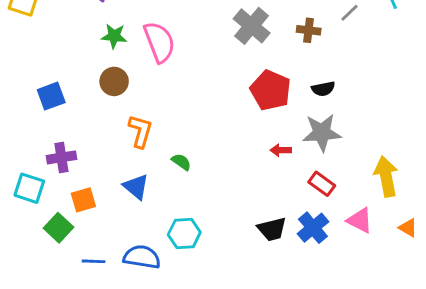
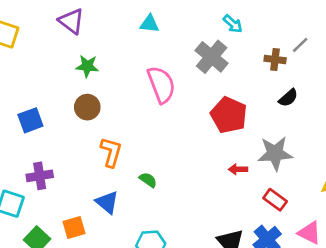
brown cross: (309, 30) -> (275, 60), moved
pink semicircle: (159, 42) -> (161, 85), moved
black semicircle: (323, 89) -> (288, 98), moved, turned -30
orange square: (83, 200) -> (74, 227), moved

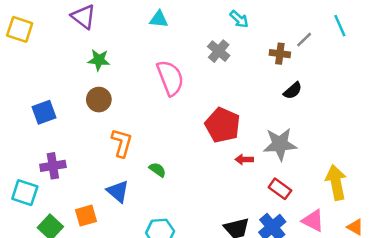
gray cross: (212, 57) -> (219, 51), size x0.7
red pentagon: (229, 115) -> (223, 125), moved

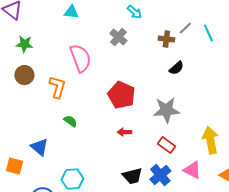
cyan line: (340, 26) -> (208, 33), moved
orange L-shape: (122, 143) -> (57, 87), moved
red arrow: (244, 159) -> (124, 132), moved
green semicircle: (157, 170) -> (70, 121), moved
orange square: (86, 216) -> (14, 166), turned 30

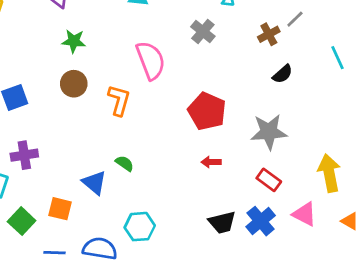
cyan line: (208, 33) -> (337, 58), moved
brown cross: (166, 39) -> (269, 34), turned -35
green semicircle: (70, 121) -> (125, 163), moved

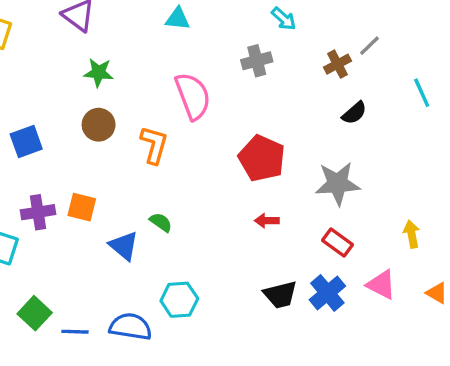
gray cross: (203, 32) -> (257, 61), turned 35
yellow arrow: (329, 173) -> (412, 234), size x0.6
orange square: (60, 209) -> (82, 207), moved
green square: (22, 221) -> (35, 313), moved

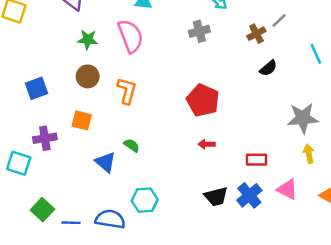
pink semicircle: (193, 96) -> (130, 36), moved
gray star: (338, 184) -> (303, 118), moved
orange square: (82, 207) -> (82, 120), moved
red rectangle: (338, 242) -> (256, 160), turned -36

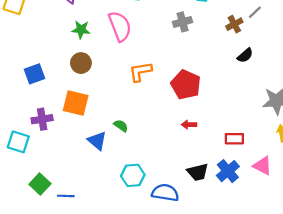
orange L-shape: (127, 91) -> (140, 72), moved, turned -115
orange square: (82, 120) -> (76, 103), size x1.4
blue semicircle: (110, 219) -> (165, 193), moved

